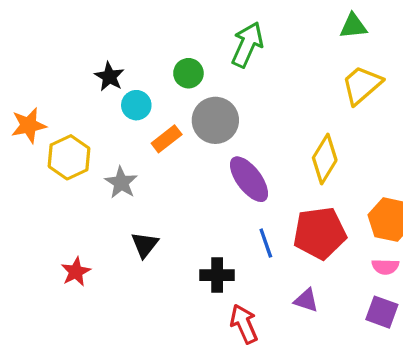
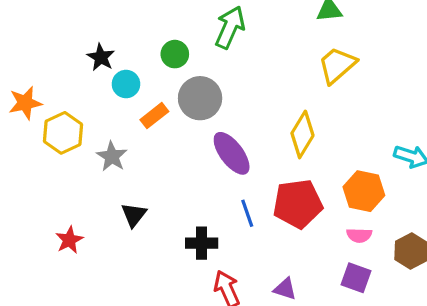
purple triangle: (306, 300) -> (285, 289), moved

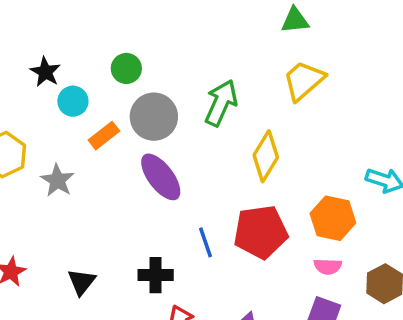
green arrow: (230, 27) -> (221, 103), moved
purple ellipse: (232, 153) -> (161, 177), moved
black triangle: (134, 215) -> (82, 282), moved

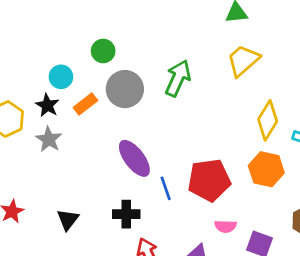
black star: (45, 72) -> (47, 105), moved
yellow diamond: (266, 156) -> (268, 120), moved
purple ellipse: (161, 177) -> (134, 158), moved
pink semicircle: (328, 266) -> (225, 226), moved

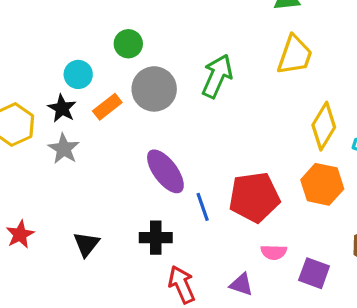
yellow trapezoid: (243, 60) -> (295, 55), turned 150

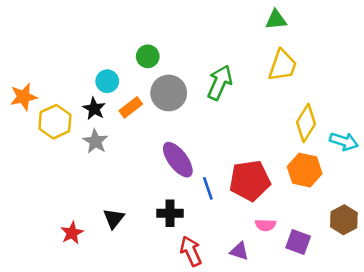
red star: (20, 234) -> (72, 233), moved

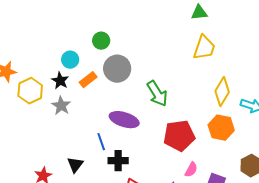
green arrow: (220, 82) -> (157, 94), moved, turned 124
purple ellipse: (178, 160) -> (124, 120), turned -36
blue line: (208, 188) -> (101, 142), moved
pink semicircle: (265, 225) -> (191, 170), turned -63

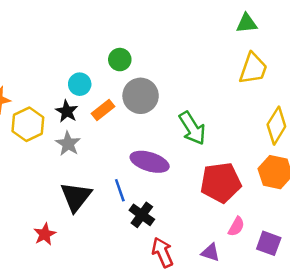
black cross: (118, 161) -> (142, 215), turned 36
black triangle: (75, 165) -> (76, 197), moved, size x1.5

